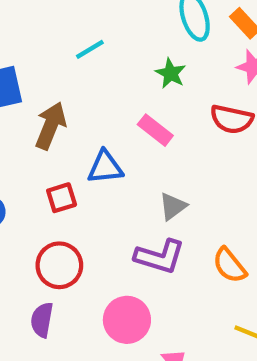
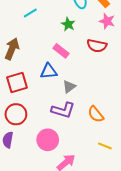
blue triangle: (105, 167) -> (49, 71), moved
red square: (62, 198) -> (17, 83), size x1.5

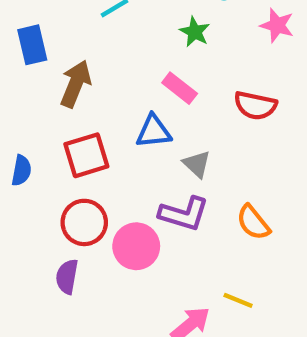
red semicircle: (97, 46) -> (255, 105), moved
gray triangle: (69, 87) -> (197, 164), turned -40
pink circle: (48, 140) -> (136, 246), moved
yellow line: (105, 146) -> (238, 300), moved

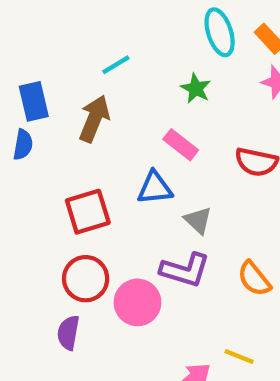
brown arrow: (76, 84) -> (94, 119), moved
blue semicircle: (21, 170) -> (23, 145), moved

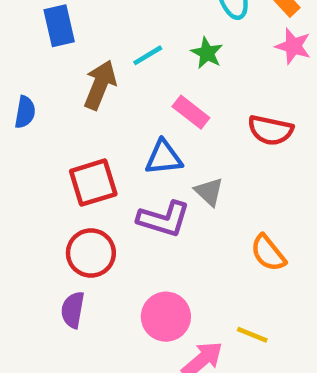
cyan line: (116, 65) -> (148, 55), moved
blue rectangle: (34, 101) -> (59, 26), moved
purple L-shape: (185, 270) -> (164, 219), moved
pink circle: (137, 302) -> (166, 317), moved

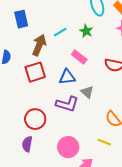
red square: (93, 183) -> (35, 72), moved
yellow line: (252, 335) -> (104, 142), moved

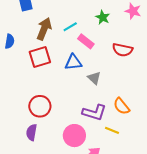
green star: (86, 31) -> (103, 17), moved
cyan line: (60, 32) -> (70, 27), moved
purple L-shape: (67, 104) -> (94, 113), moved

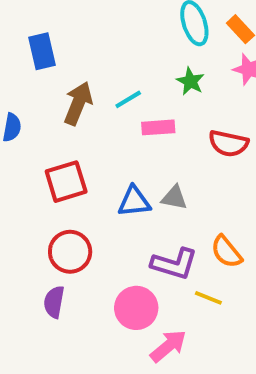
pink rectangle: (86, 41) -> (158, 127), turned -42
red square: (40, 57) -> (66, 182), moved
blue triangle: (73, 62) -> (134, 202), moved
gray triangle: (94, 78) -> (174, 198), turned -32

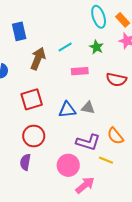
cyan line: (128, 99) -> (65, 47), moved

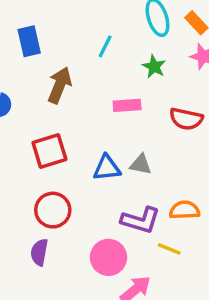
cyan line: (65, 47) -> (105, 46), moved, turned -32
orange semicircle: (115, 136) -> (184, 210), turned 126

